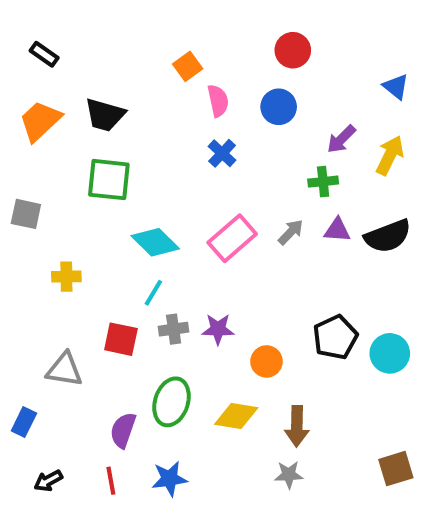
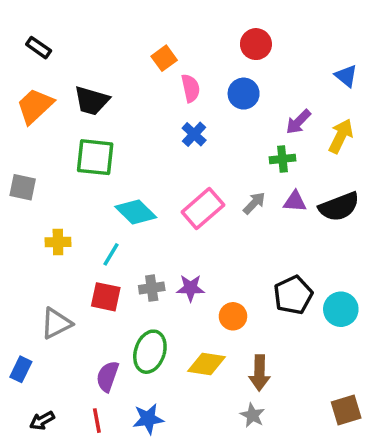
cyan line: (153, 293) -> (111, 254), moved
gray triangle: (64, 370) -> (56, 323), turned -36
gray star: (289, 475) -> (252, 415), turned 30

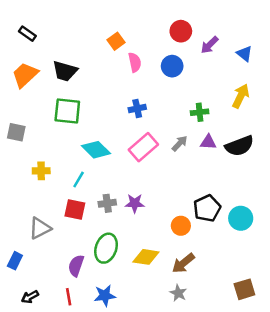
purple arrow: (298, 122) -> (210, 45), moved
blue cross: (194, 134) -> (137, 108), moved, turned 35
orange circle: (233, 316) -> (181, 226), moved
brown arrow: (259, 373) -> (183, 263), turned 50

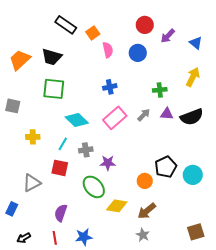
black rectangle: (27, 34) -> (66, 25), moved, size x1.5
gray cross: (107, 203) -> (86, 150), moved
green ellipse: (106, 248) -> (94, 187), moved, turned -60

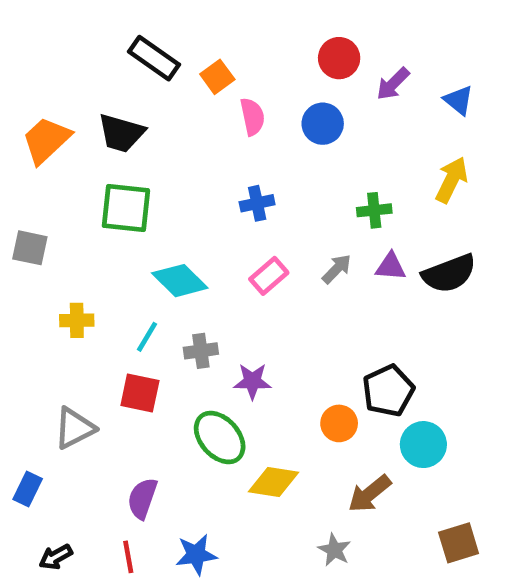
pink rectangle: (115, 118) -> (269, 276), size x0.7
cyan circle: (193, 175) -> (423, 445), moved
brown arrow: (147, 211) -> (370, 494), moved

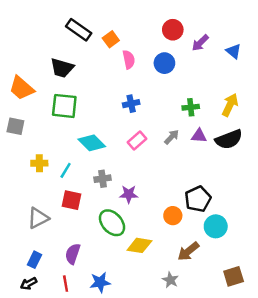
orange trapezoid: (46, 140) -> (21, 88), moved, turned -96
yellow arrow: (451, 180) -> (230, 105), moved
cyan line: (147, 337) -> (66, 170), moved
blue rectangle: (28, 489) -> (35, 260), moved

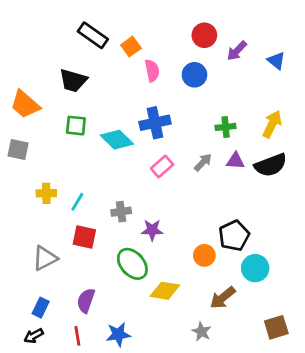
blue cross: (131, 104) -> (155, 123), size x1.5
green square: (64, 106) -> (76, 126), size x0.7
cyan diamond: (92, 143) -> (117, 140), moved

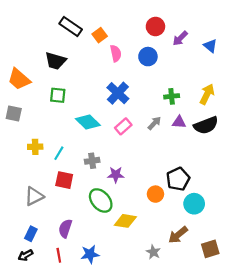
blue cross: (155, 123) -> (118, 93), turned -35
cyan diamond: (117, 140) -> (88, 122), moved
brown arrow: (223, 298) -> (178, 235), moved

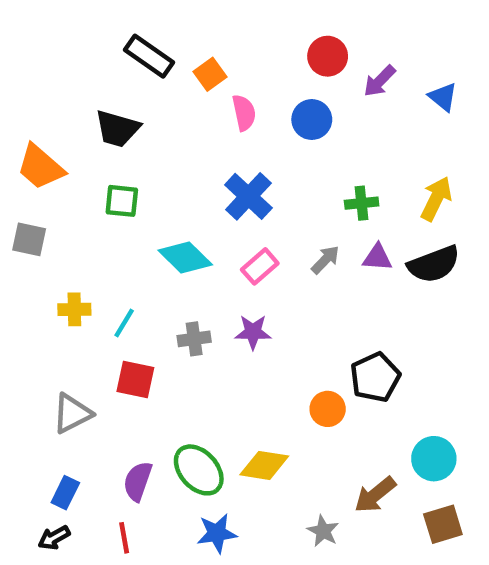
purple star: (116, 175) -> (253, 332), moved
green ellipse: (101, 200) -> (199, 470), moved
cyan circle: (194, 204) -> (434, 459), moved
blue star: (90, 254) -> (217, 533), moved

